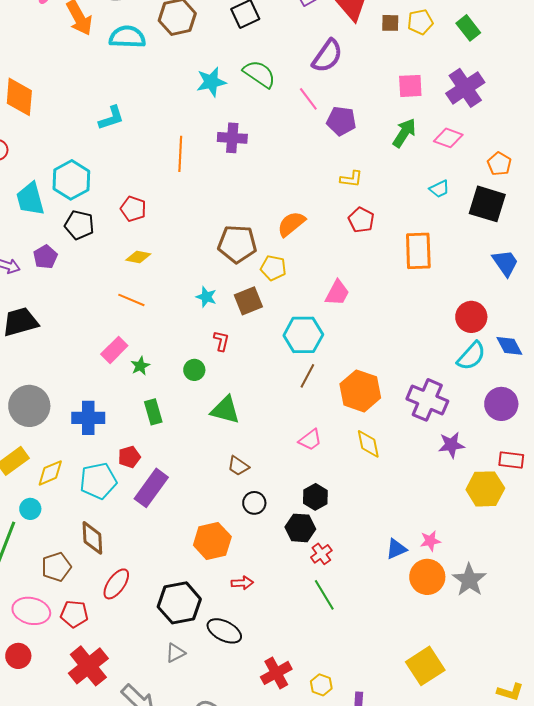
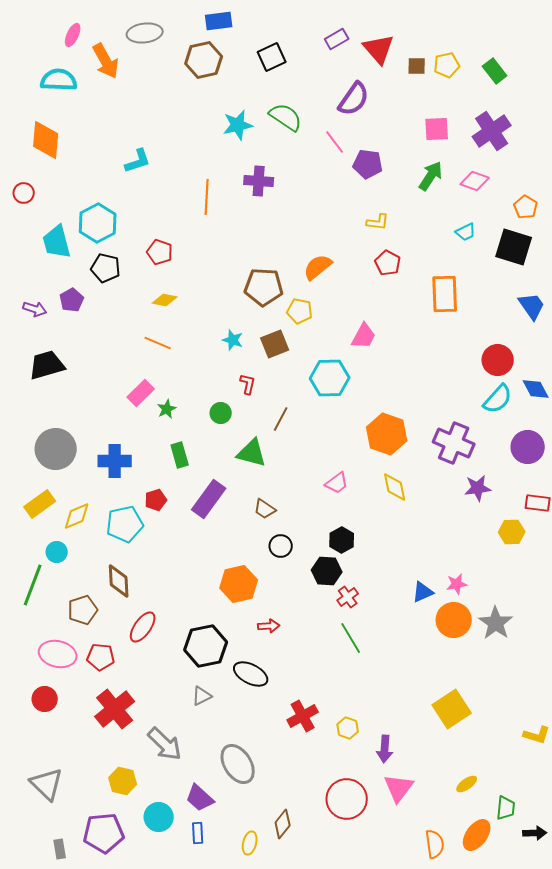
cyan semicircle: (127, 37) -> (59, 80), moved
brown line: (307, 376) -> (281, 419), moved
purple rectangle: (151, 488) -> (209, 499), moved
yellow hexagon: (485, 489) -> (512, 532), size x0.7

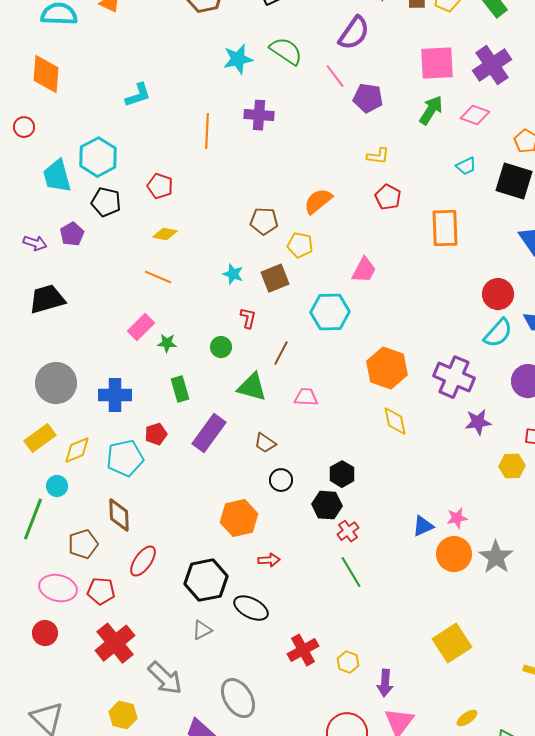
pink square: (437, 129) -> (437, 63), size x1.4
brown pentagon: (264, 287) -> (264, 221), size x0.7
green star: (167, 409) -> (167, 343), turned 30
pink trapezoid: (337, 483) -> (306, 397), moved, turned -140

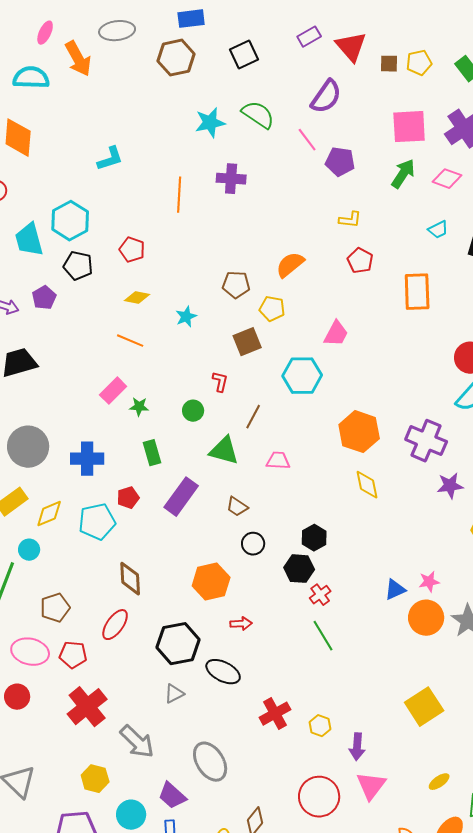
cyan star: (233, 274) -> (186, 317), moved, turned 30
brown diamond: (119, 515) -> (130, 579), moved

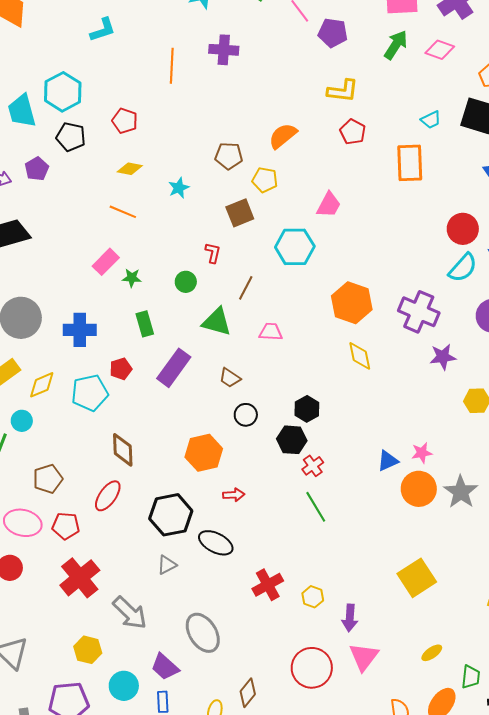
yellow L-shape: (350, 220) -> (343, 91), size x1.4
cyan trapezoid: (438, 230) -> (431, 120), moved

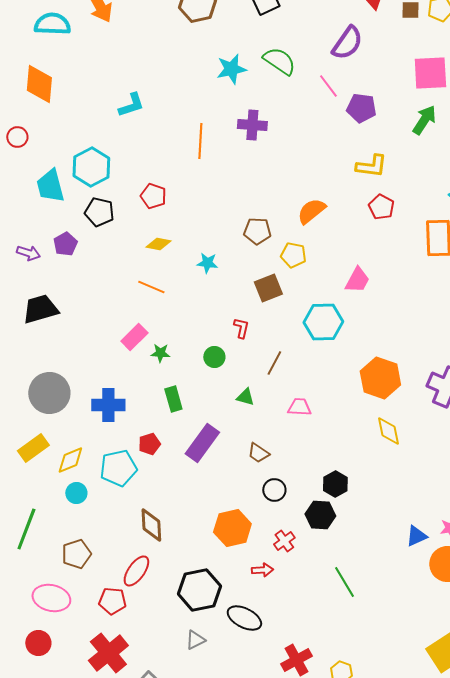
cyan star: (179, 188) -> (207, 263), turned 30
green triangle: (217, 322) -> (245, 397), size x0.6
cyan circle: (22, 421) -> (76, 493), moved
red cross: (313, 466) -> (284, 541), moved
red pentagon: (66, 526) -> (112, 601), moved

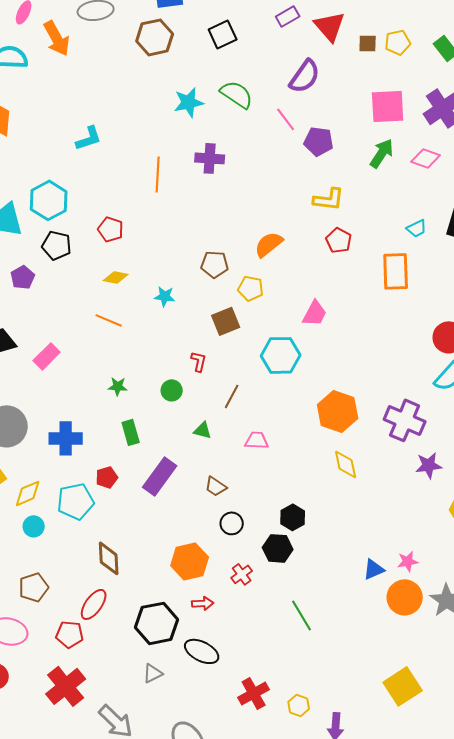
pink rectangle: (134, 337) -> (47, 356), moved
red arrow: (262, 570) -> (203, 603), moved

